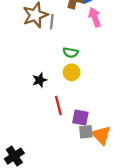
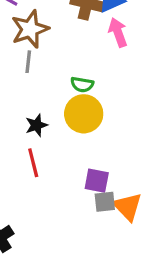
gray line: (52, 22) -> (28, 62), moved
yellow circle: (72, 72) -> (84, 114), size x1.5
red line: (58, 105) -> (33, 163), moved

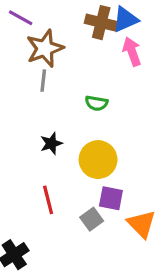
yellow circle: (84, 114) -> (98, 160), moved
red line: (33, 163) -> (48, 200), moved
gray square: (105, 202) -> (92, 219), moved, turned -30

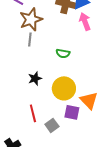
gray square: (92, 219) -> (52, 125), moved
orange triangle: (142, 224) -> (89, 100), moved

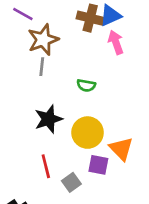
black star: (35, 78) -> (48, 119), size x1.5

